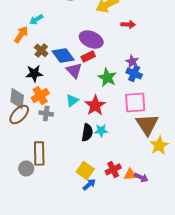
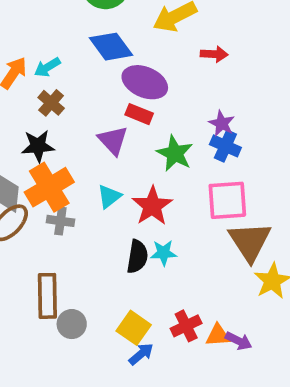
cyan arrow: (36, 19) -> (47, 67), moved
blue diamond: (63, 55) -> (111, 47), moved
red rectangle: (88, 56) -> (139, 114), turned 48
orange cross: (40, 95) -> (49, 187), size x1.4
gray circle: (26, 168) -> (72, 324), moved

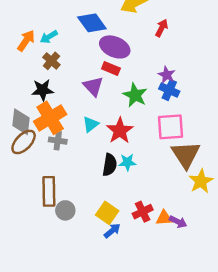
red arrow: (214, 54) -> (162, 28), turned -66

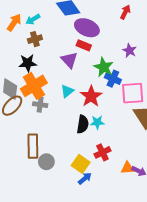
brown cross: (51, 61) -> (35, 39), turned 32
blue cross: (169, 90) -> (113, 79), moved
red cross: (143, 212) -> (102, 152), moved

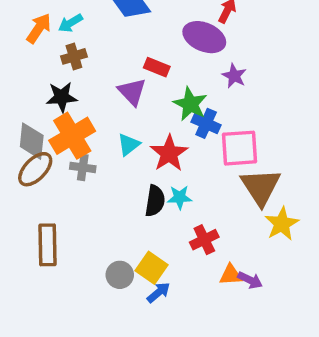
purple ellipse: (87, 28) -> (204, 37), moved
brown rectangle: (33, 146) -> (48, 245), moved
red cross: (102, 152) -> (204, 240), moved
gray circle: (46, 162) -> (120, 275), moved

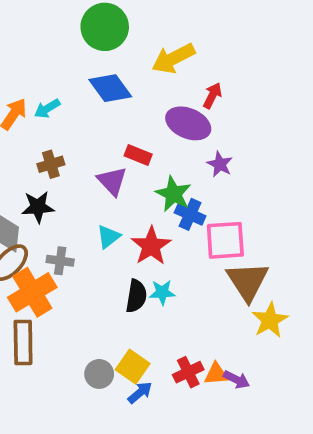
brown cross: (74, 56) -> (51, 164), moved
black star: (62, 97) -> (38, 207), moved
orange cross: (72, 136) -> (32, 292), moved
red cross: (204, 240) -> (188, 372), moved

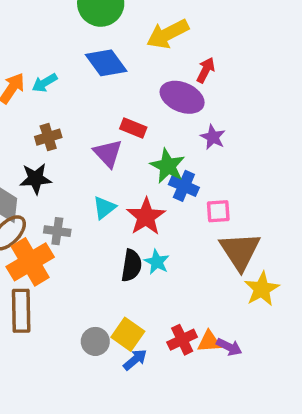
pink square: (225, 240) -> (218, 211), size x0.6
cyan star: (162, 292) -> (157, 262), turned 30

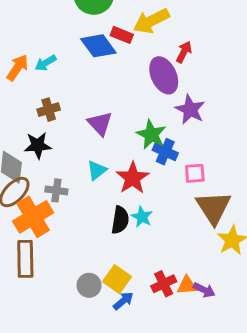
purple ellipse: (182, 97) -> (164, 75), turned 42
red rectangle: (133, 128) -> (122, 35), moved
purple star: (213, 137) -> (190, 110), size x1.4

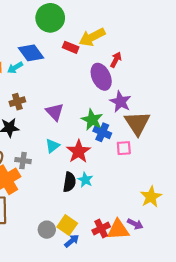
blue diamond: (98, 46) -> (31, 53), moved
brown triangle: (213, 208) -> (137, 123), moved
orange triangle: (187, 285) -> (118, 230), size x1.5
purple arrow: (204, 290) -> (135, 224), moved

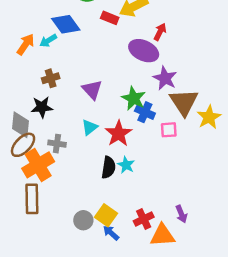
purple ellipse: (101, 77) -> (144, 51), turned -40
yellow star: (151, 197) -> (209, 117), moved
purple arrow: (135, 224) -> (181, 214), turned 42
orange triangle: (118, 230) -> (162, 235), moved
blue arrow: (72, 241) -> (111, 233), turned -98

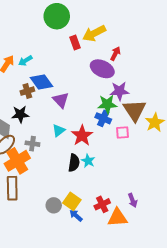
red rectangle: (110, 18) -> (75, 42), turned 48
blue diamond: (66, 24) -> (42, 82), moved
purple star: (165, 78) -> (119, 91), turned -30
green star: (134, 98) -> (107, 104), moved, turned -30

